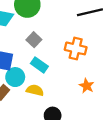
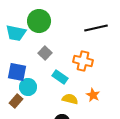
cyan rectangle: (39, 65) -> (60, 77), moved
yellow semicircle: (35, 90) -> (70, 99), moved

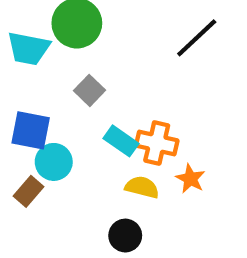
black line: (96, 28) -> (197, 38), turned -30
orange cross: (83, 61) -> (157, 143), moved

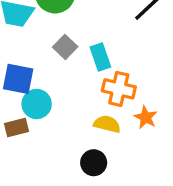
cyan rectangle: (121, 141) -> (100, 57), moved, turned 36
brown rectangle: (28, 191) -> (16, 127), turned 35

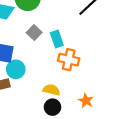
orange star: (146, 117) -> (86, 101), moved
yellow semicircle: (107, 124) -> (51, 90), moved

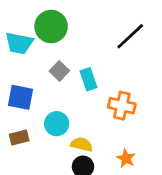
orange cross: (69, 60) -> (122, 106), moved
cyan circle: (16, 69) -> (57, 124), moved

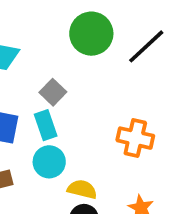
green circle: (51, 27) -> (91, 34), moved
cyan rectangle: (89, 79) -> (46, 125), moved

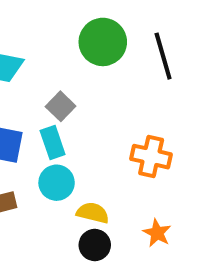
black line: (146, 46) -> (163, 56), turned -63

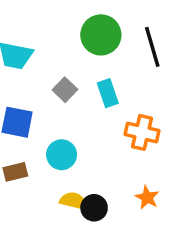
cyan rectangle: (53, 142) -> (108, 93), moved
yellow semicircle: (93, 213) -> (74, 201), moved

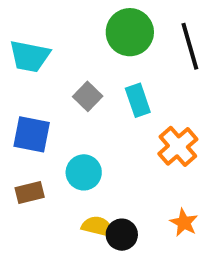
orange cross: (142, 132) -> (178, 146), turned 36

